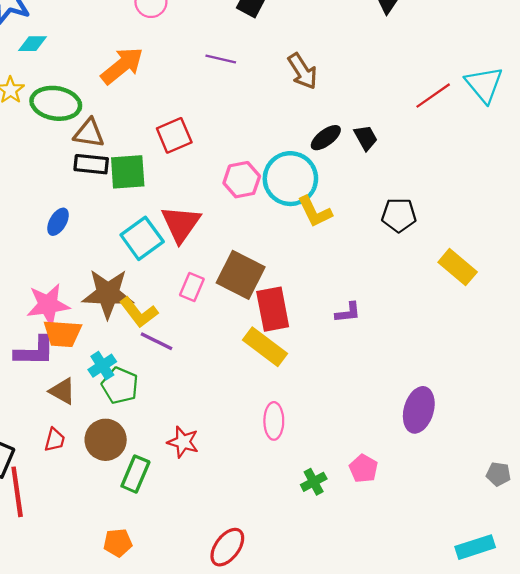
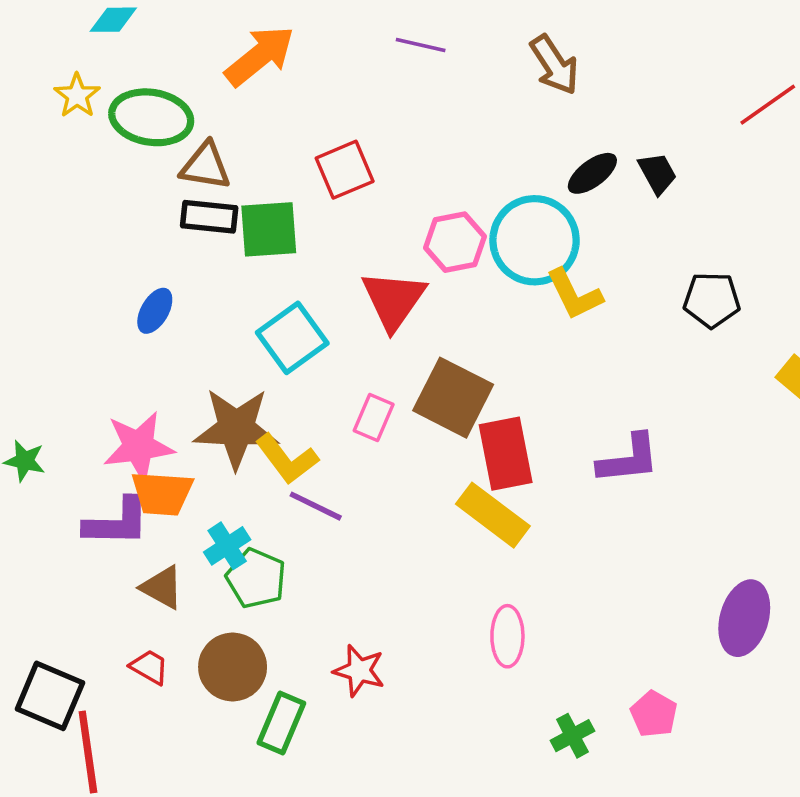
red triangle: (181, 224) -> (393, 300), moved
purple L-shape: (348, 312) -> (629, 459), size x1.5
red trapezoid: (55, 440) -> (149, 667), turned -75

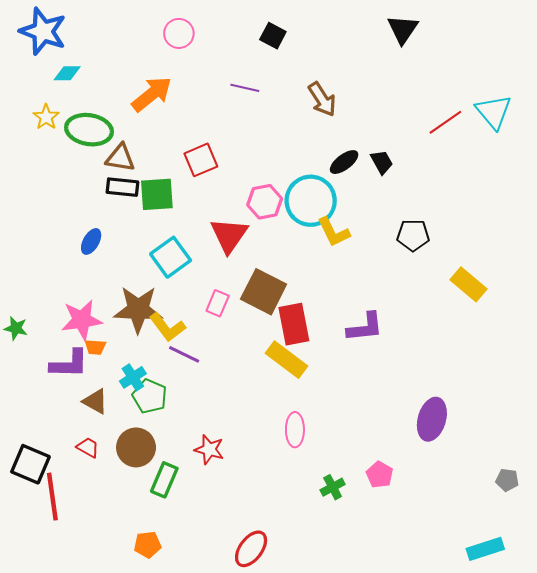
orange trapezoid: (162, 493) -> (95, 347), size x0.6

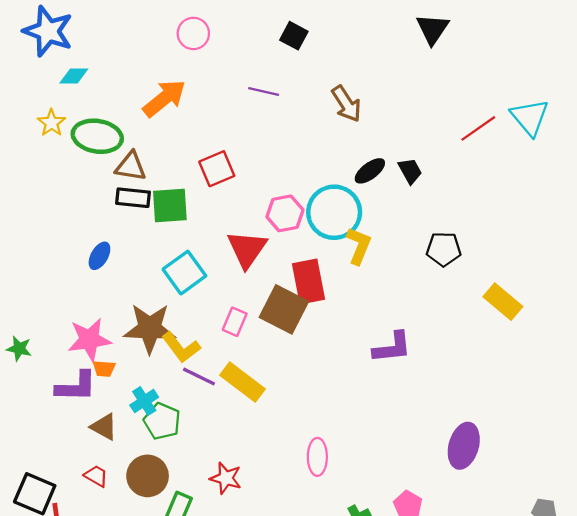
yellow L-shape: (334, 232) -> (359, 246), turned -132
red rectangle: (294, 324) -> (308, 281), moved
yellow rectangle: (287, 360) -> (243, 382), moved

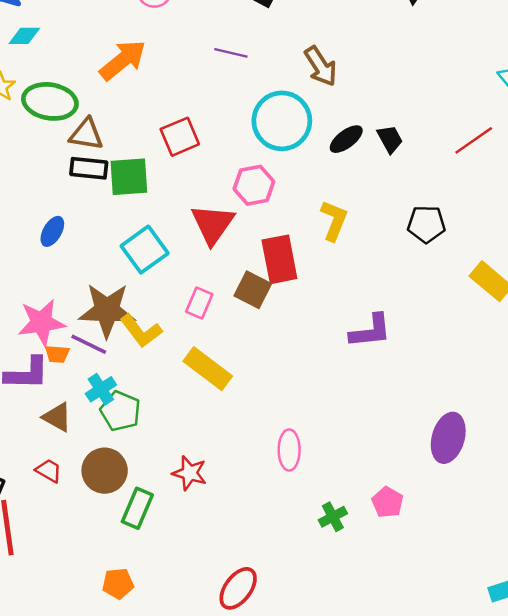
red line: (478, 128) -> (474, 140), moved
cyan circle: (334, 212) -> (282, 121), moved
brown square: (284, 309) -> (253, 290), size x0.7
purple line: (199, 376) -> (89, 344), moved

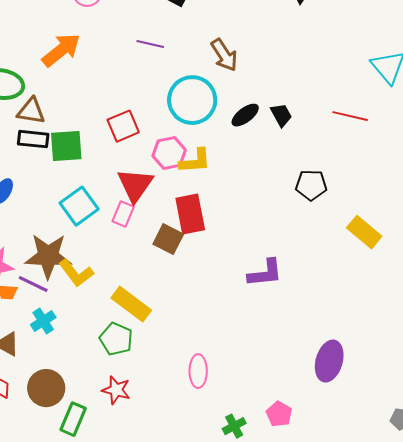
red square: (180, 137) -> (123, 126), moved
red line: (474, 140) -> (350, 116), turned 48
yellow L-shape: (334, 220) -> (195, 161), moved, turned 64
pink rectangle: (199, 303) -> (123, 214), moved
green pentagon: (120, 411) -> (116, 339), moved

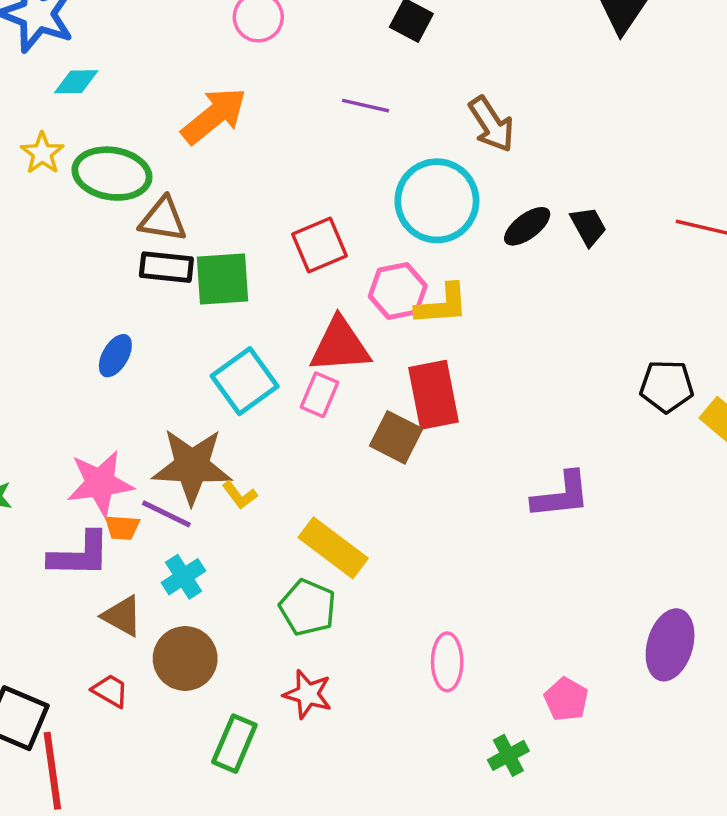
red triangle: (135, 185) -> (340, 345), turned 51
black pentagon: (311, 185) -> (667, 386), moved
yellow L-shape: (76, 273) -> (240, 495), size x0.6
brown circle: (46, 388) -> (185, 658), moved
pink pentagon: (279, 414) -> (566, 699), moved

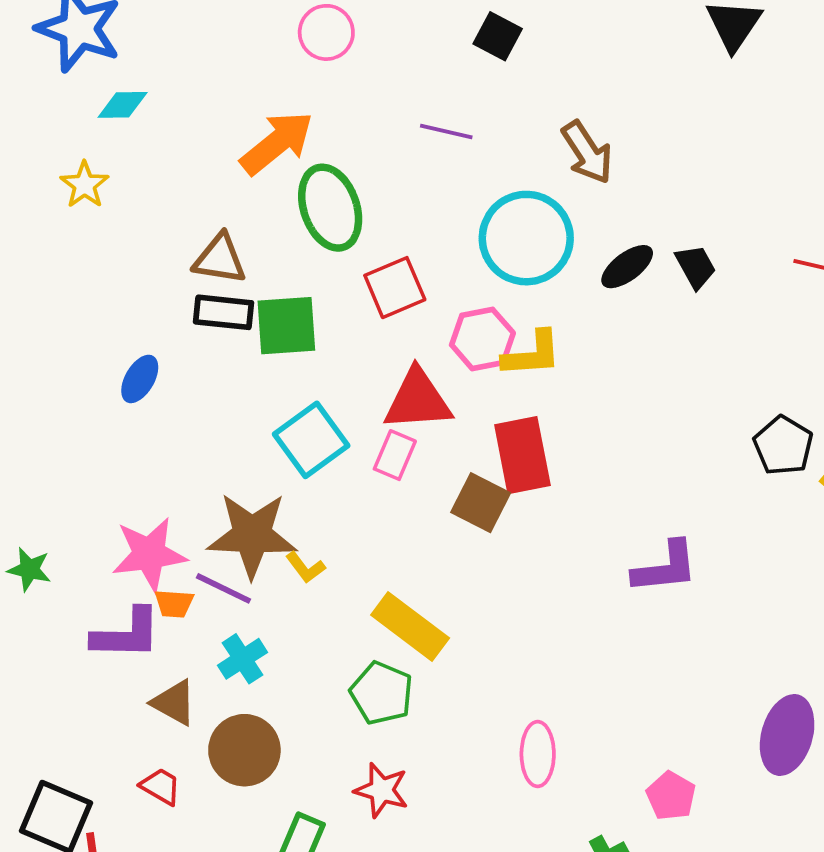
green ellipse: (112, 174) -> (330, 208), moved, turned 62
blue ellipse: (115, 356) -> (140, 379), moved
black pentagon: (667, 386) -> (783, 446), turned 30

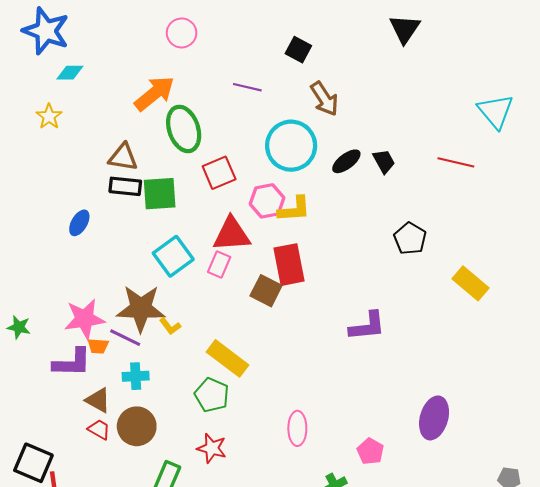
black square: (498, 36) -> (298, 50), moved
black pentagon: (783, 446) -> (410, 239), moved
cyan cross: (243, 659) -> (136, 376), turned 30
red trapezoid: (161, 786) -> (99, 429), moved

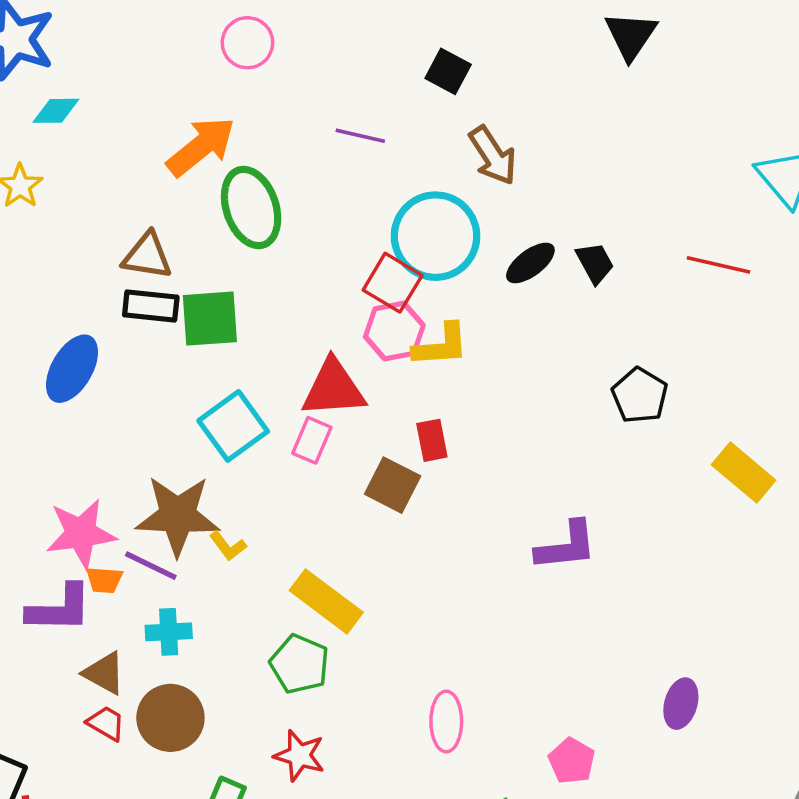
red square: (219, 173) -> (393, 283), moved, turned -36
blue ellipse: (79, 223) -> (72, 369), size x1.5
red rectangle: (289, 265) -> (432, 440), size x0.6
purple ellipse: (434, 418) -> (681, 704), size x0.7

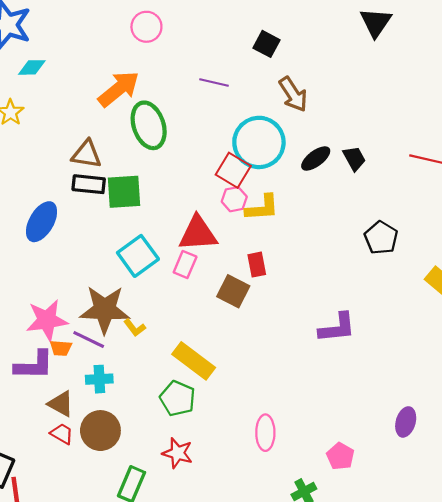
pink hexagon: (394, 331) -> (234, 199), size x0.7

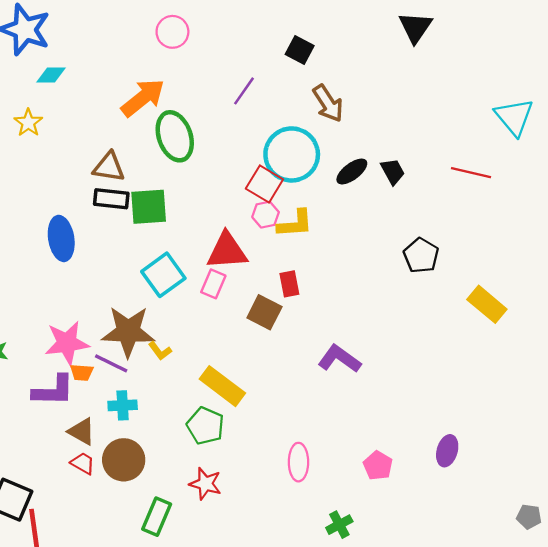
purple line: (214, 82) -> (244, 91), turned -68
blue ellipse: (42, 222) -> (61, 238), turned -39
purple L-shape: (337, 328) -> (339, 359), moved, turned -138
pink pentagon: (340, 456) -> (378, 466), moved

